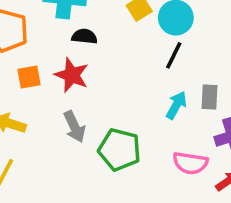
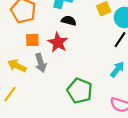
gray arrow: (74, 127) -> (41, 63), moved

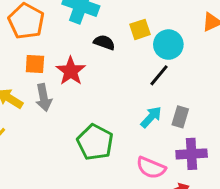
black semicircle: (69, 21) -> (104, 42), moved

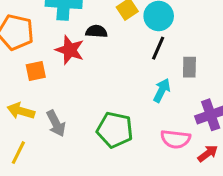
red star: (71, 71) -> (70, 50), moved
gray arrow: (44, 98) -> (56, 123), moved
gray rectangle: (180, 117) -> (189, 67), moved

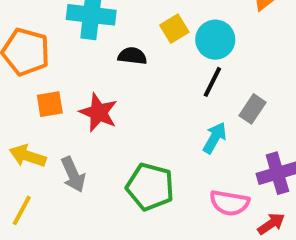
red star: (70, 50) -> (98, 112), moved
gray rectangle: (189, 67) -> (253, 109), turned 30

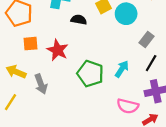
black line: (212, 82) -> (151, 63), moved
gray rectangle: (253, 109) -> (146, 40), moved
green pentagon: (150, 187) -> (90, 74), moved

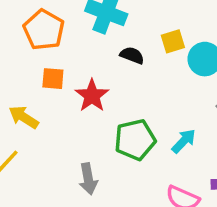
green pentagon: (90, 74) -> (135, 140), turned 30
gray arrow: (41, 84) -> (88, 179), moved

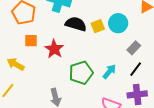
yellow square: (173, 41) -> (98, 26), moved
black semicircle: (132, 55) -> (76, 24), size x1.5

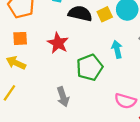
orange square: (31, 41) -> (20, 38), moved
cyan arrow: (109, 72) -> (117, 49), moved, turned -49

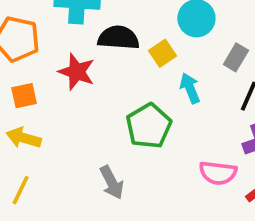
yellow square: (105, 14) -> (163, 53), moved
red star: (58, 43) -> (77, 72), moved

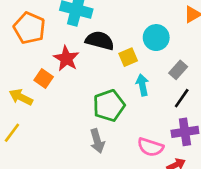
orange square: (24, 96) -> (44, 79), moved, turned 36
gray arrow: (112, 182) -> (97, 141), moved

